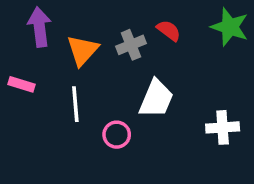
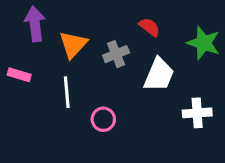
green star: (230, 27) -> (204, 43), moved
gray cross: (131, 45) -> (116, 54), moved
white trapezoid: (156, 99) -> (159, 75), moved

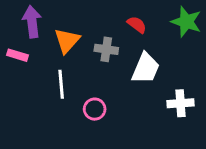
green star: (204, 43) -> (186, 22), moved
gray cross: (116, 54) -> (106, 49), turned 30
pink rectangle: (19, 75) -> (17, 55), moved

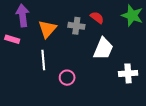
gray cross: (106, 49) -> (76, 26), moved

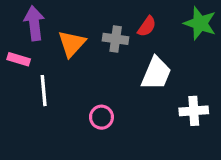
red semicircle: (97, 18) -> (147, 26), turned 88
white line: (43, 60) -> (44, 91), moved

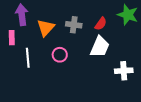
red semicircle: (147, 26) -> (101, 24), moved
pink rectangle: (19, 59) -> (12, 38), turned 72
pink circle: (101, 117) -> (60, 55), moved

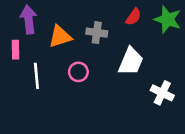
red semicircle: (101, 24) -> (133, 17), moved
orange triangle: (46, 28) -> (60, 37), turned 30
white cross: (124, 71) -> (162, 93), turned 30

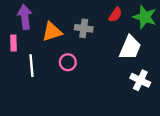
white trapezoid: (131, 61) -> (130, 48), moved

